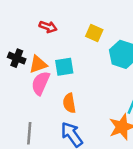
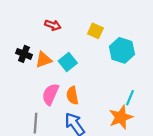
cyan square: (64, 67) -> (68, 62), turned -30
pink semicircle: (41, 83) -> (50, 94), moved

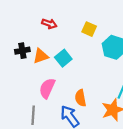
black cross: (24, 54) -> (22, 51), turned -32
orange semicircle: (72, 95) -> (80, 98), moved

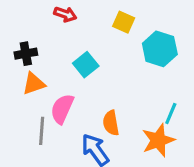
orange triangle: (41, 56) -> (34, 84), moved
gray line: (33, 115) -> (42, 131), moved

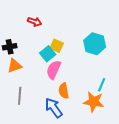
yellow square: (124, 22) -> (57, 46), moved
pink semicircle: (62, 109) -> (54, 70), moved
orange star: (158, 140) -> (94, 102), turned 30

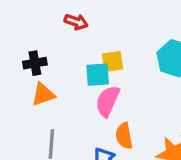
yellow square: (57, 46) -> (112, 61), turned -32
cyan square: (48, 54) -> (98, 75), turned 35

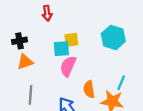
red arrow: (76, 22) -> (47, 13), turned 64
orange semicircle: (124, 136) -> (89, 89), moved

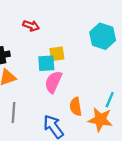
red arrow: (47, 13) -> (31, 26), turned -64
cyan hexagon: (113, 37) -> (103, 36), moved

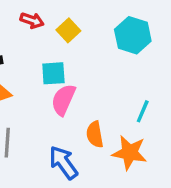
yellow square: (57, 54) -> (68, 30), moved, turned -35
cyan line: (110, 100) -> (143, 111), moved

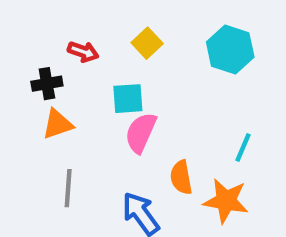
red arrow: (32, 20) -> (83, 52), moved

